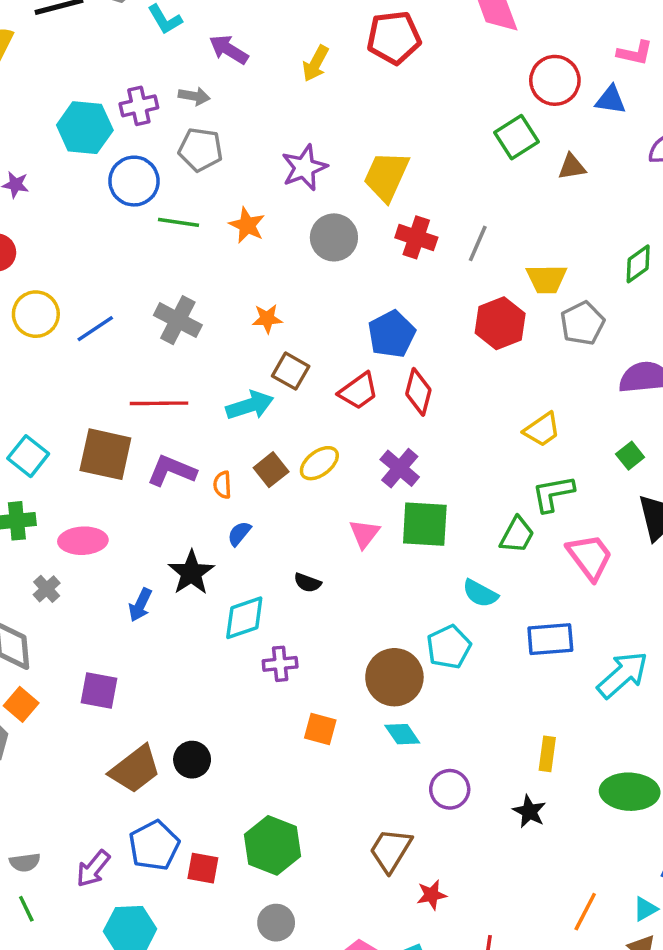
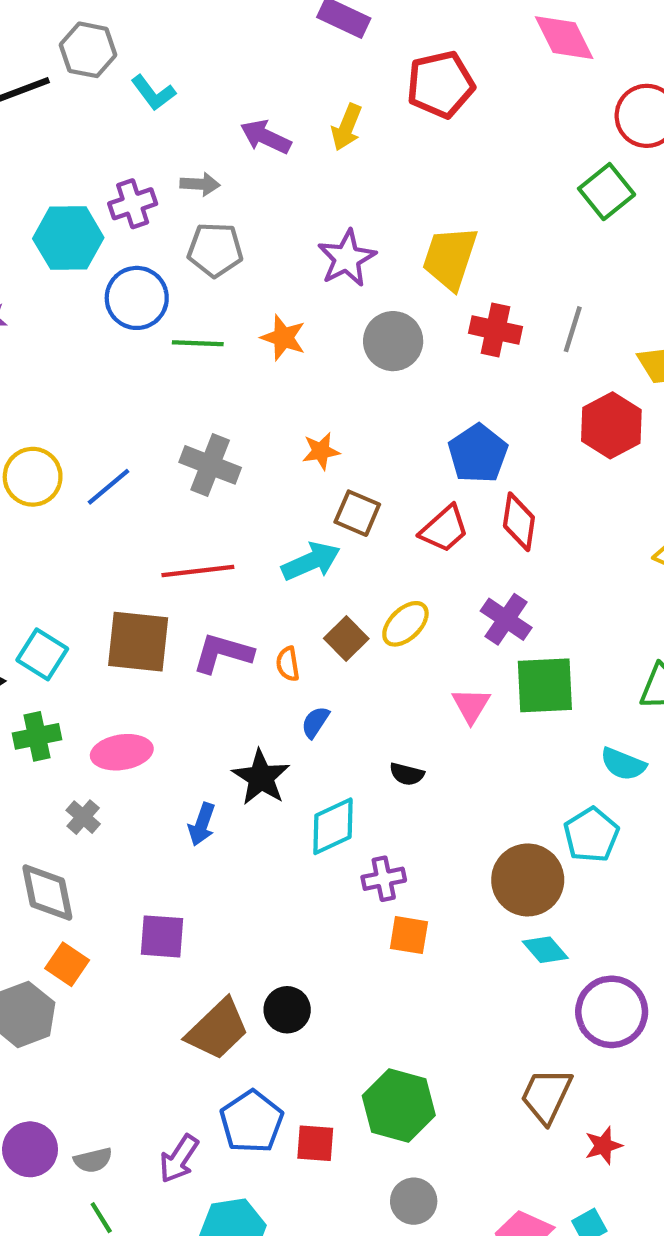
purple arrow: (229, 50) -> (266, 137), moved
orange square: (320, 729) -> (409, 935), moved
purple circle: (450, 789) -> (612, 1012), size x1.4

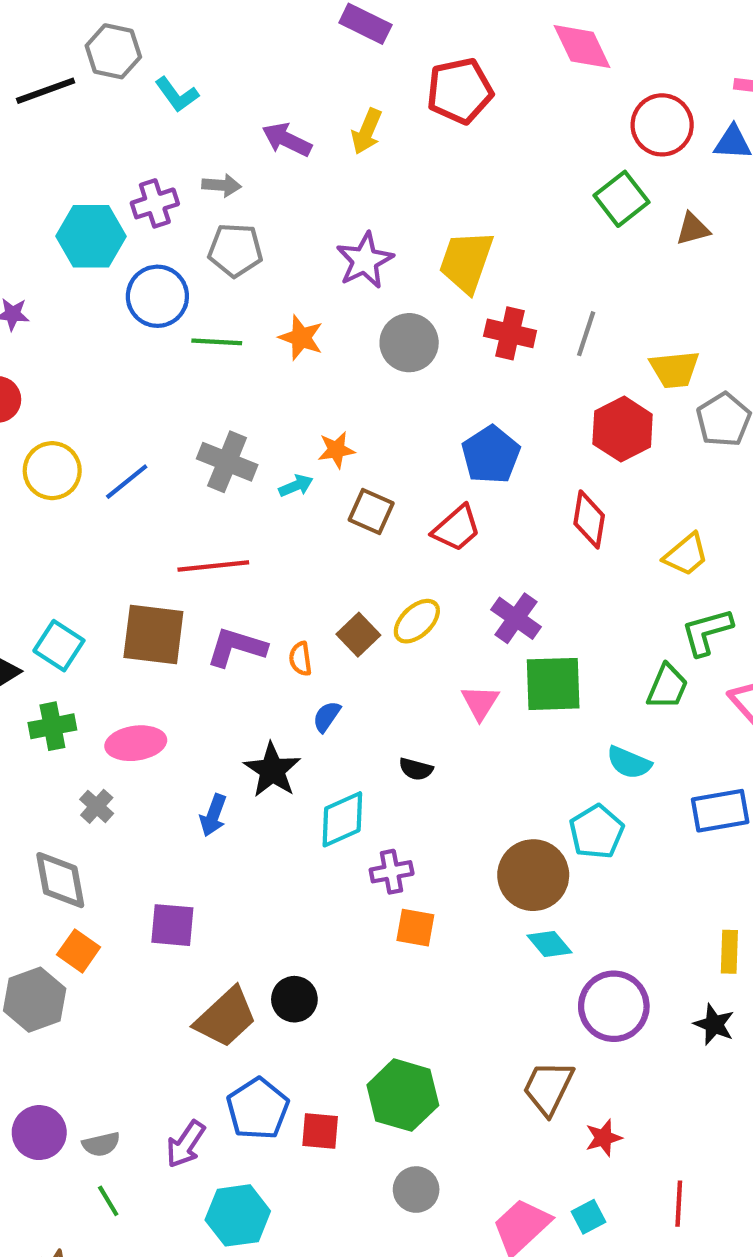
red diamond: (519, 522) -> (589, 519), moved
cyan arrow: (311, 561) -> (296, 486), moved, size x0.6

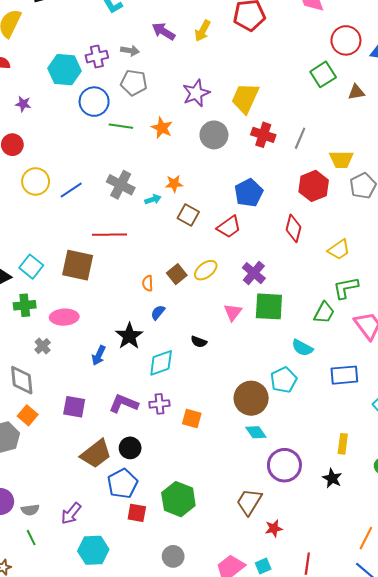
purple L-shape: (236, 647) -> (124, 404), moved
purple cross: (392, 872) -> (159, 404), moved
blue pentagon: (258, 1109) -> (123, 484), moved
gray circle: (416, 1190) -> (173, 556), moved

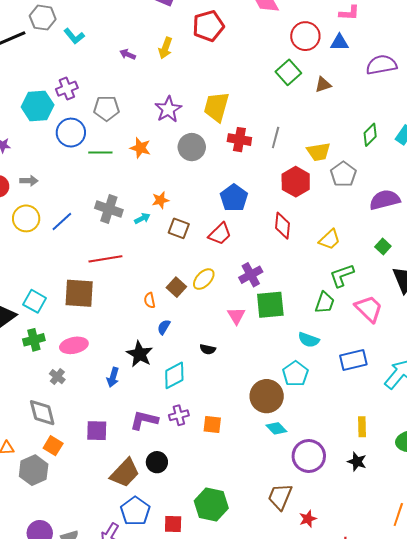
purple arrow: (164, 31) -> (128, 54), size x0.7
gray arrow: (130, 51) -> (29, 181), moved
purple cross: (254, 273) -> (251, 275), turned 30
blue pentagon: (123, 484) -> (135, 511), moved

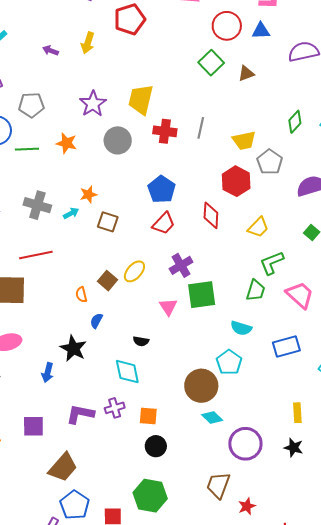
red hexagon: (296, 182) -> (236, 181), moved
red trapezoid: (220, 234) -> (164, 224), moved
cyan diamond: (174, 375) -> (127, 372), moved, turned -72
black circle: (157, 462) -> (156, 446), moved

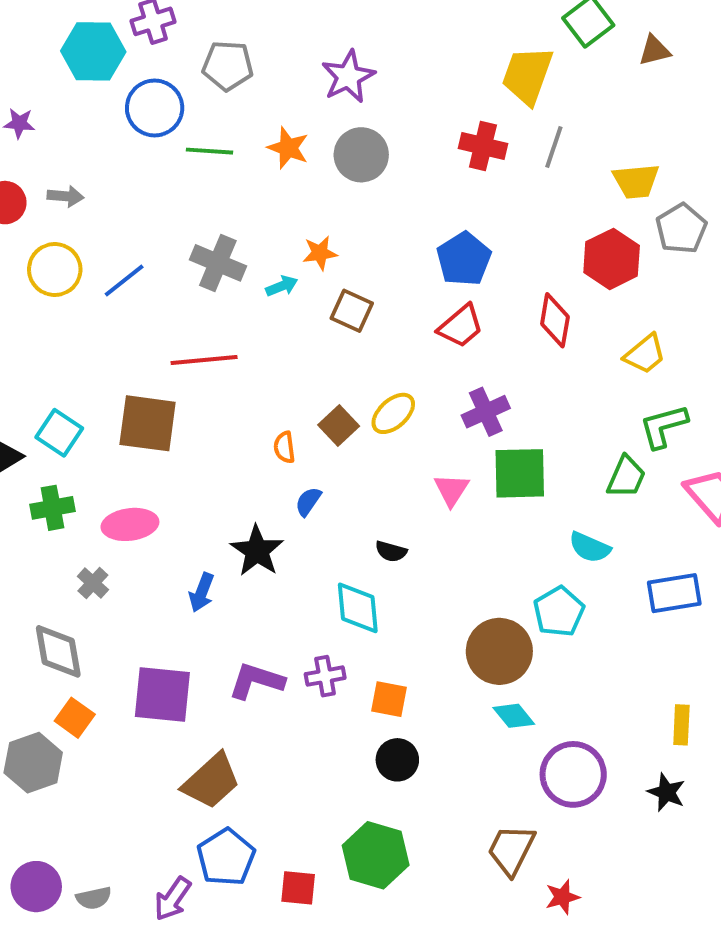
yellow trapezoid: (141, 100) -> (527, 75), moved
gray circle: (118, 140) -> (361, 155), moved
purple square: (33, 426) -> (162, 694), size x1.4

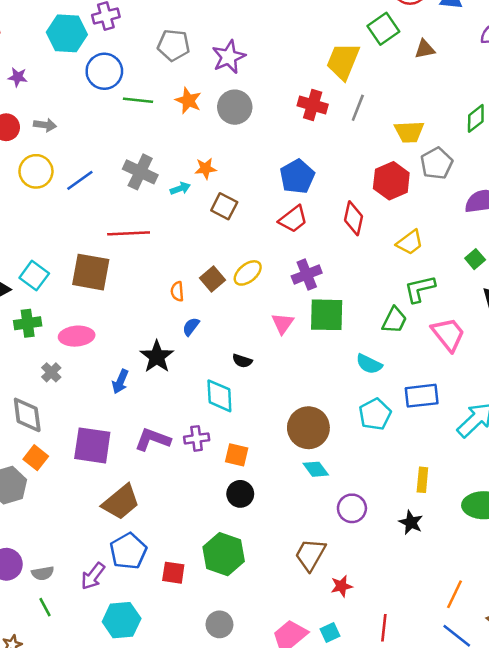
gray pentagon: (228, 66) -> (174, 45), moved
cyan pentagon: (559, 612) -> (375, 414), moved
purple circle: (573, 774) -> (352, 508), size x0.7

